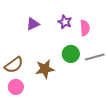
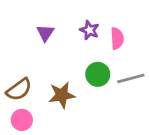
purple triangle: (33, 24) -> (45, 33), turned -32

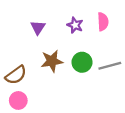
pink semicircle: (117, 38) -> (103, 22), moved
brown star: (62, 95) -> (52, 61), moved

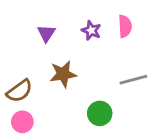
green circle: (82, 62) -> (100, 113), moved

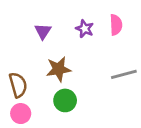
brown semicircle: (20, 91) -> (18, 85), turned -70
green circle: (100, 113) -> (65, 100), moved

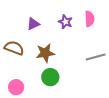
purple triangle: (43, 31) -> (33, 24), turned 32
brown semicircle: (18, 85) -> (14, 48), moved, turned -54

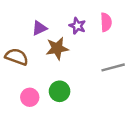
brown star: (45, 53) -> (57, 48), moved
pink circle: (16, 87) -> (30, 97), moved

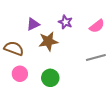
pink semicircle: (106, 22) -> (97, 26), moved, turned 56
pink circle: (30, 97) -> (20, 74), moved

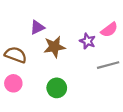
purple star: (65, 22) -> (88, 41), moved
pink circle: (20, 74) -> (13, 83), moved

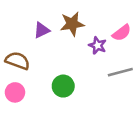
brown star: (54, 47) -> (72, 24), moved
green circle: (57, 88) -> (63, 86), moved

